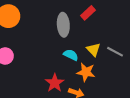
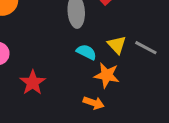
red star: (55, 83) -> (33, 83), moved

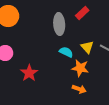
orange arrow: (94, 103) -> (79, 89), moved

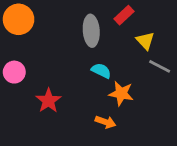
yellow triangle: (87, 47) -> (145, 41), moved
orange arrow: (79, 89) -> (105, 122), moved

